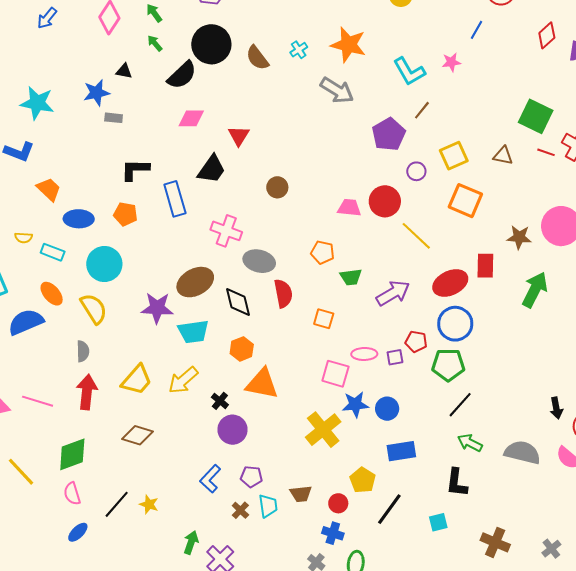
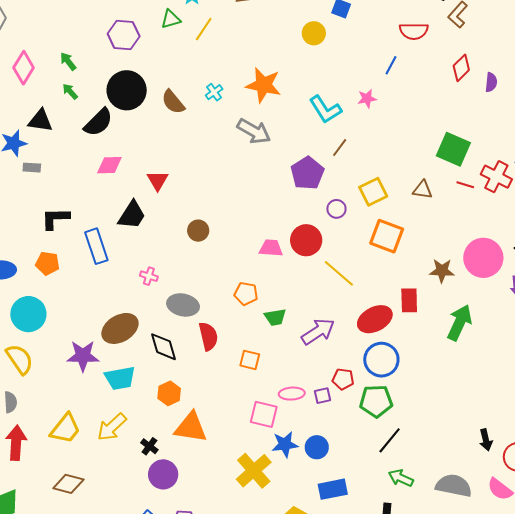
black triangle: (124, 71) -> (40, 121), size x1.5
pink cross: (226, 231) -> (149, 276), size x0.6

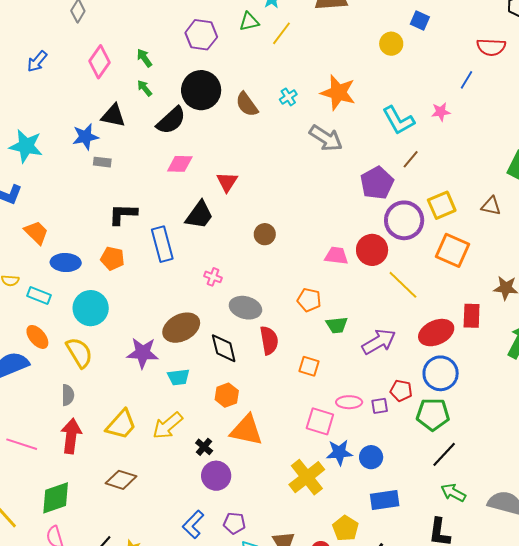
purple circle: (336, 209) -> (404, 220), size x2.0
cyan trapezoid: (120, 378) -> (178, 377), size x0.7

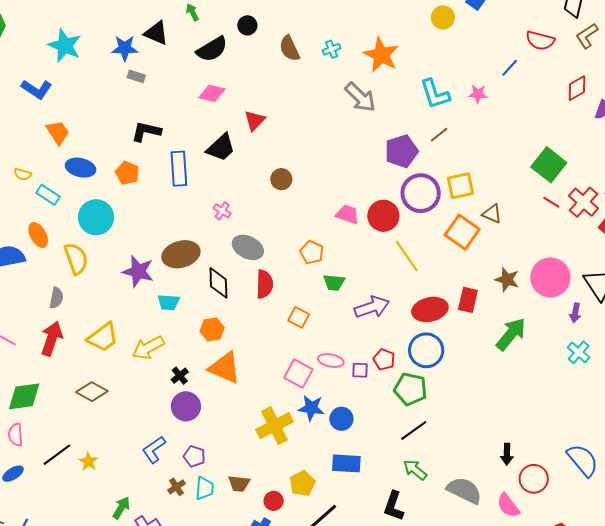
black circle: (201, 90) -> (247, 25), size x0.5
brown triangle: (491, 206) -> (492, 214), moved

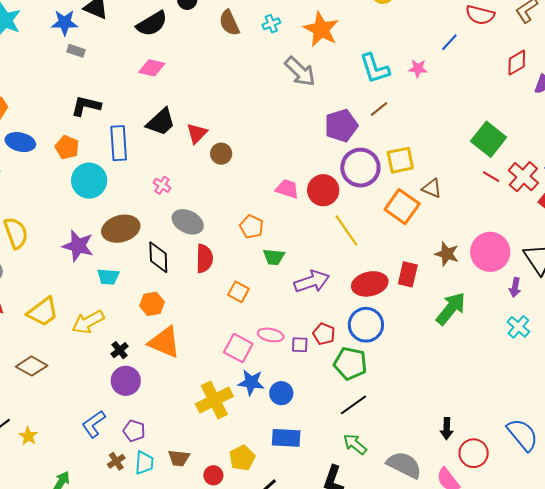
red triangle: (255, 120) -> (197, 133), moved
cyan circle: (96, 217) -> (89, 181), moved

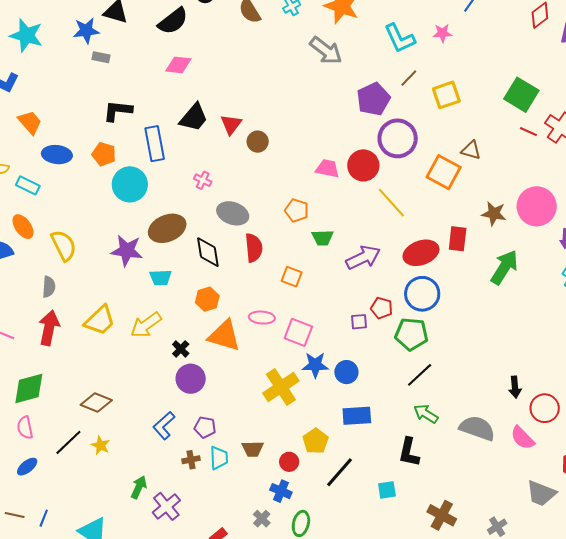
yellow square: (400, 160) -> (446, 95), moved
pink ellipse: (271, 335) -> (262, 318), moved
brown diamond: (32, 366) -> (96, 402), moved
brown cross: (116, 461) -> (191, 460), turned 30

